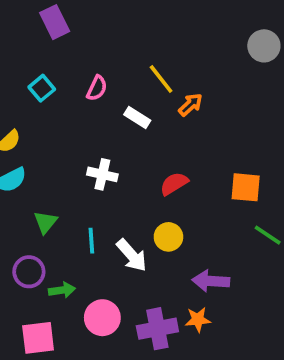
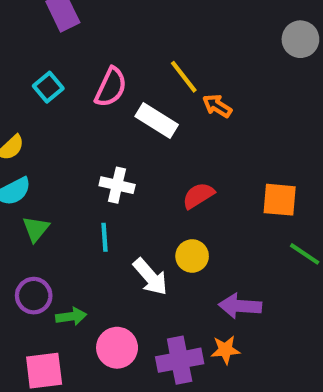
pink semicircle: (97, 88) -> (111, 87), size x1.4
orange arrow: (190, 105) -> (217, 106), turned -105
white rectangle: (137, 118) -> (157, 121), size x1.4
green triangle: (45, 222) -> (36, 229), moved
cyan line: (91, 241) -> (105, 237), moved

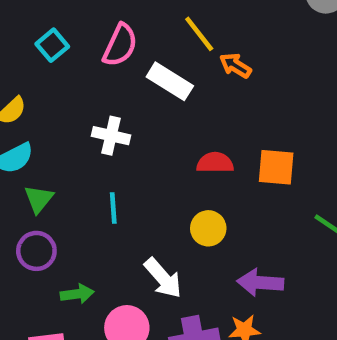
white cross: (117, 185) -> (111, 136), moved
red semicircle: (198, 196) -> (215, 163), turned 32
orange square: (280, 200) -> (276, 167), moved
white arrow: (150, 277) -> (163, 278), moved
purple circle: (34, 296) -> (36, 251), moved

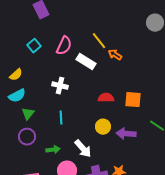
purple arrow: (260, 283) -> (126, 134), moved
green arrow: (77, 294) -> (53, 150), moved

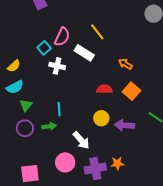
cyan square: (34, 46) -> (44, 48), moved
orange arrow: (115, 55) -> (125, 64), moved
white cross: (60, 86) -> (57, 66), moved
orange square: (133, 100) -> (131, 91), turned 36
green arrow: (53, 150) -> (49, 126), moved

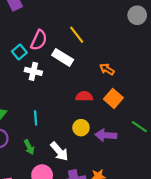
green arrow: (49, 126) -> (29, 147), moved, turned 72

